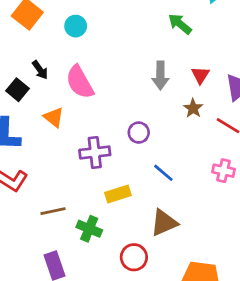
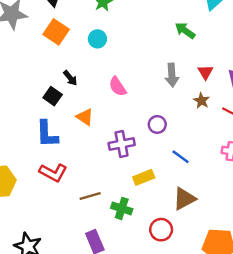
pink semicircle: (80, 82) -> (118, 87), moved, size x0.7

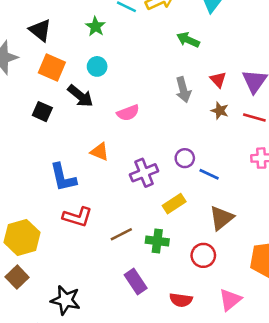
black arrow: (70, 78) -> (80, 96), moved, size x1.5
pink semicircle: (118, 87) -> (128, 113), turned -66
black square: (53, 96) -> (42, 112), moved
purple circle: (157, 124) -> (185, 158), moved

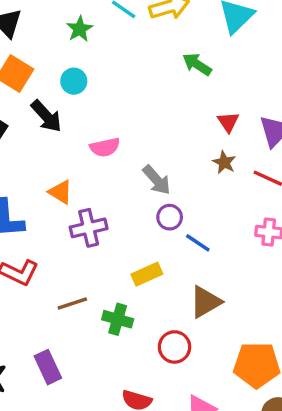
gray arrow: (183, 90) -> (157, 180), moved, turned -35
purple cross: (144, 173) -> (89, 228), moved
purple rectangle: (136, 282) -> (48, 367), moved

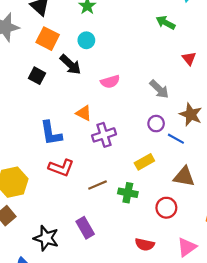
brown star: (224, 162) -> (191, 115), moved, size x1.5
gray arrow: (157, 180) -> (159, 89), moved
brown triangle: (205, 302) -> (184, 177), turned 45

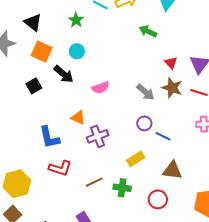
black square: (37, 76) -> (34, 86), turned 35
brown star: (191, 115) -> (172, 88), moved

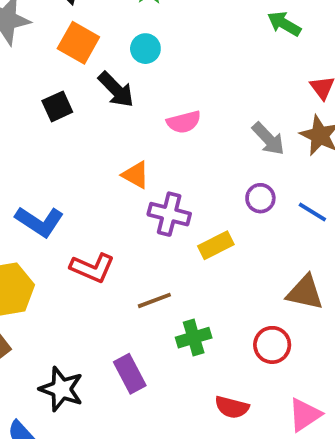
purple cross: (98, 136) -> (169, 214), turned 30
blue line: (163, 136) -> (312, 212), moved
blue L-shape: (49, 137) -> (39, 222), moved, turned -50
yellow rectangle: (136, 159) -> (216, 245), moved
green cross: (122, 188) -> (194, 338), moved, turned -30

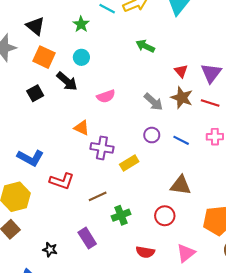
green arrow: (284, 24) -> (145, 46), moved
black star: (61, 389) -> (50, 250), size x0.6

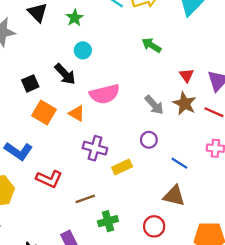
green star: (81, 24) -> (75, 18), moved
orange square: (44, 57) -> (44, 113), moved
pink semicircle: (106, 96) -> (105, 94), size x1.5
orange triangle: (82, 128) -> (77, 113), moved
blue line: (181, 140) -> (179, 163), moved

